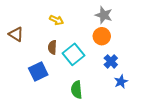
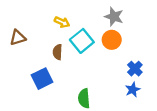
brown triangle: (16, 34) -> (18, 38), turned -49
cyan square: (74, 54) -> (82, 41), moved
blue cross: (111, 61) -> (135, 69), moved

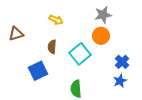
gray star: (114, 17) -> (103, 15), turned -30
cyan square: (82, 41) -> (80, 54), moved

